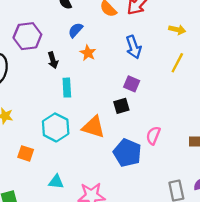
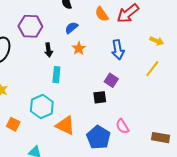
orange triangle: (93, 127) -> (65, 126), moved
pink semicircle: (153, 136) -> (122, 126), turned -63

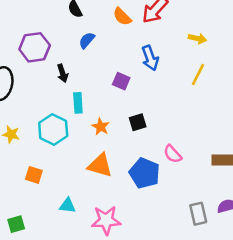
orange star: (79, 48) -> (101, 127), moved
purple square: (111, 80) -> (121, 81), moved
cyan hexagon: (42, 107) -> (53, 129), moved

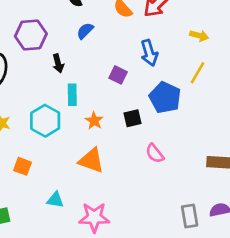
pink semicircle: (173, 154) -> (155, 153), moved
blue pentagon: (145, 173) -> (165, 97), moved

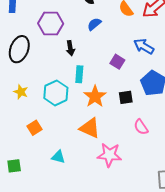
blue arrow: (149, 53) -> (144, 46), turned 132
orange star: (94, 121) -> (95, 96), size x1.5
orange square: (23, 166) -> (35, 128), turned 32
pink star: (94, 217) -> (109, 155), moved

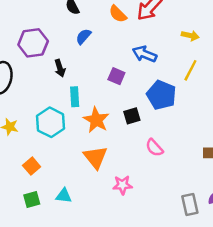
orange triangle: (90, 128) -> (95, 157), turned 35
pink star: (109, 155) -> (122, 185), size x0.7
green square: (14, 166) -> (32, 200), moved

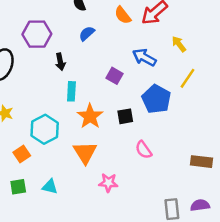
yellow arrow: (190, 36) -> (179, 44), moved, turned -147
cyan hexagon: (50, 122) -> (45, 129), moved

